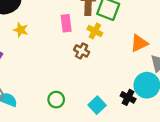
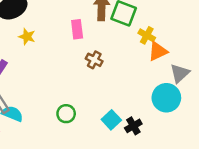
yellow cross: (95, 31) -> (147, 35), moved
black cross: (128, 97) -> (133, 126), moved, turned 32

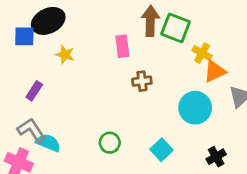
brown cross: (94, 60) -> (142, 81), turned -35
cyan circle: (166, 98) -> (195, 108), moved
black cross: (133, 126) -> (216, 157), moved

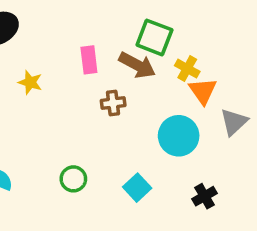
brown arrow: (150, 21) -> (137, 65), moved, turned 116
yellow star: (65, 55) -> (30, 82), moved
orange triangle: (215, 71) -> (203, 91), turned -40

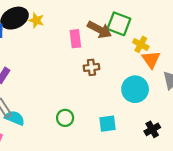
brown arrow: (137, 65) -> (99, 30), moved
yellow star: (30, 82) -> (36, 20), moved
cyan square: (137, 188) -> (107, 124), turned 36

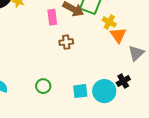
cyan circle: (135, 89) -> (104, 91), moved
black cross: (152, 129) -> (123, 81), moved

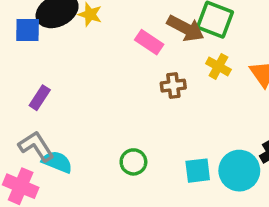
pink rectangle: (52, 17) -> (149, 42), turned -49
yellow cross: (109, 22) -> (218, 66), moved

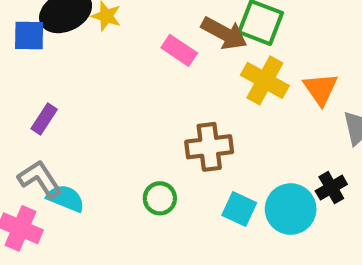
yellow cross: (218, 66) -> (265, 80), size x1.5
brown cross: (173, 86) -> (209, 147), moved, size x1.5
cyan square: (198, 171) -> (239, 209), turned 32

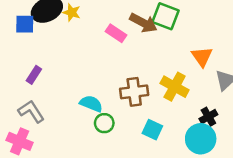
yellow cross: (265, 80) -> (175, 87), moved
cyan semicircle: (66, 198) -> (91, 104), moved
cyan circle: (291, 209) -> (201, 139), moved

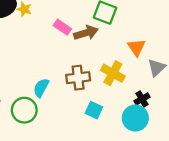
brown arrow: (143, 23) -> (86, 33), moved, turned -45
cyan semicircle: (91, 104) -> (41, 88), turned -84
green circle: (104, 123) -> (24, 110), moved, size x1.5

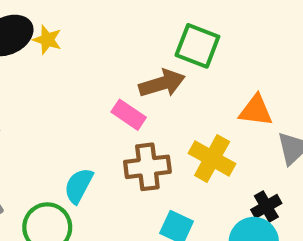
pink rectangle: (62, 27) -> (129, 115), moved
orange triangle: (136, 47) -> (256, 111), turned -48

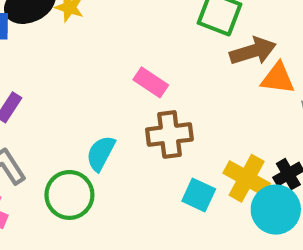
brown arrow: (162, 83) -> (253, 51), moved
yellow cross: (212, 158) -> (247, 178), moved

